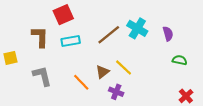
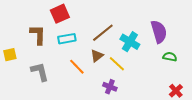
cyan cross: (137, 28) -> (130, 42), moved
purple semicircle: (168, 34) -> (159, 32), size x1.6
brown triangle: (102, 72) -> (97, 56), moved
orange line: (81, 82) -> (77, 67), moved

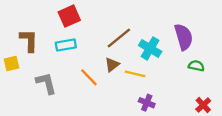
brown L-shape: (38, 35) -> (29, 40), moved
cyan rectangle: (67, 39) -> (66, 45), moved
yellow line: (117, 64) -> (135, 74), turned -30
purple cross: (110, 87) -> (147, 103), moved

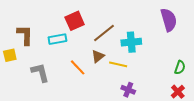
red square: (69, 16) -> (75, 21), moved
purple semicircle: (184, 37) -> (169, 20), moved
cyan cross: (150, 48) -> (131, 42), turned -36
green semicircle: (196, 66) -> (180, 67), moved, turned 96

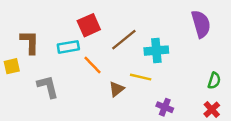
brown triangle: (98, 56) -> (117, 89), moved
orange line: (78, 67) -> (92, 65), moved
purple cross: (128, 90) -> (165, 107), moved

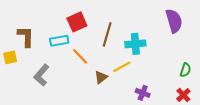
brown line: (124, 40) -> (107, 34), turned -35
yellow line: (141, 77) -> (122, 67), turned -42
gray L-shape: (48, 87) -> (41, 75), turned -125

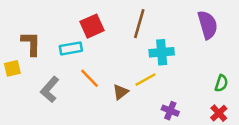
brown line: (107, 34) -> (139, 24), moved
orange line: (80, 56) -> (90, 78), moved

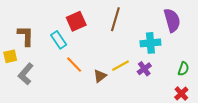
cyan rectangle: (71, 48) -> (59, 40), turned 66
cyan cross: (162, 52) -> (150, 43), moved
gray L-shape: (50, 89) -> (26, 74), moved
purple cross: (170, 111) -> (144, 69), moved, turned 32

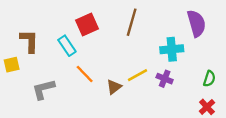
purple cross: (144, 69) -> (165, 79), turned -32
gray L-shape: (26, 74) -> (43, 89), moved, turned 35

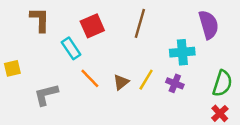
brown L-shape: (29, 41) -> (40, 20), moved
yellow line: (138, 75) -> (146, 80), turned -30
green semicircle: (209, 79) -> (222, 83), size x1.5
brown triangle: (114, 87) -> (121, 82), moved

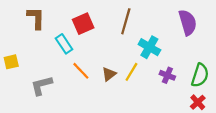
cyan cross: (182, 52) -> (149, 47), moved, turned 35
purple cross: (175, 83) -> (167, 75), moved

